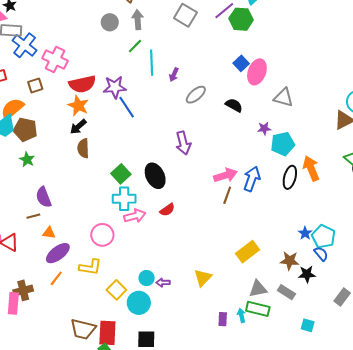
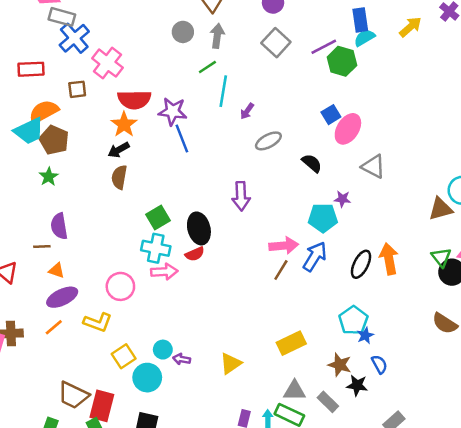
cyan pentagon: (283, 144) -> (323, 218), moved
red semicircle: (167, 210) -> (195, 254), moved
cyan pentagon: (323, 236) -> (353, 320), moved

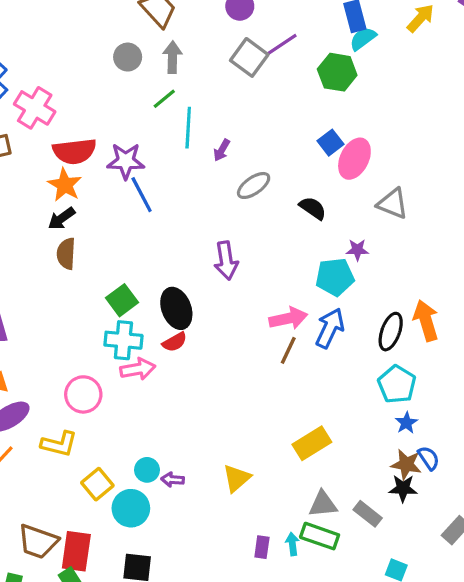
purple line: (324, 47) -> (281, 45), moved
cyan pentagon: (353, 320) -> (397, 384), moved
brown star: (340, 365) -> (406, 464), moved

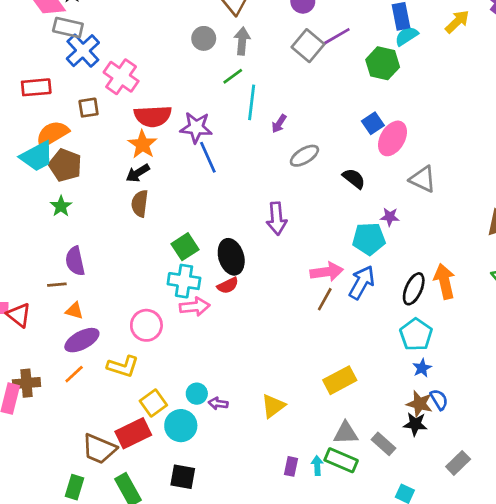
red rectangle: (76, 551) -> (133, 433), moved, turned 52

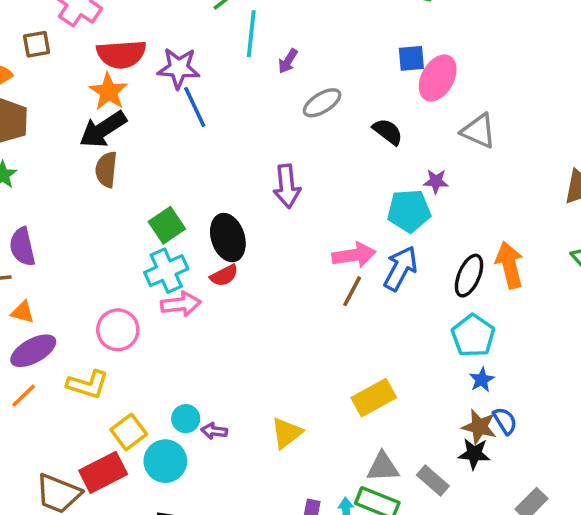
blue square: (373, 123) -> (411, 58), turned 30
black arrow: (138, 173) -> (103, 129), size x1.5
cyan cross: (184, 281) -> (166, 271), turned -32

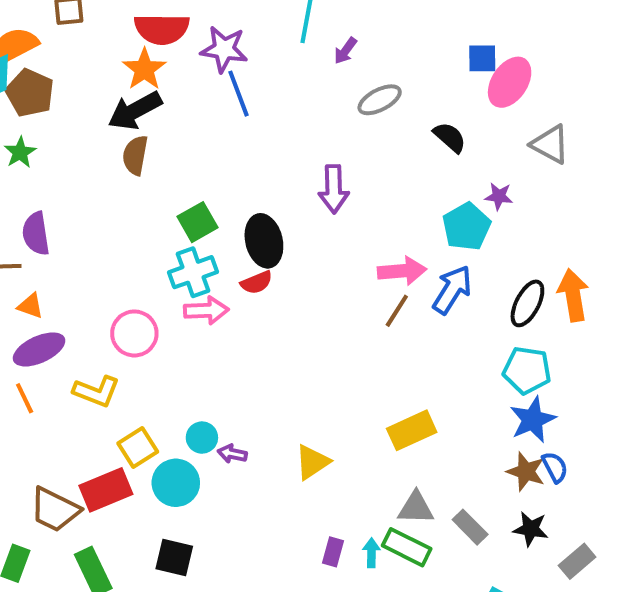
cyan pentagon: (409, 211) -> (467, 227), turned -30
cyan pentagon: (473, 336) -> (527, 370), turned -30
blue star: (482, 380) -> (533, 420), size x1.6
orange line: (24, 396) -> (25, 398), turned -76
black star: (474, 454) -> (531, 529), moved

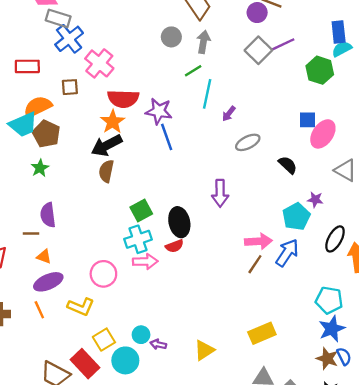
black ellipse: (527, 303) -> (335, 239), moved
red rectangle: (106, 490) -> (85, 364), turned 68

